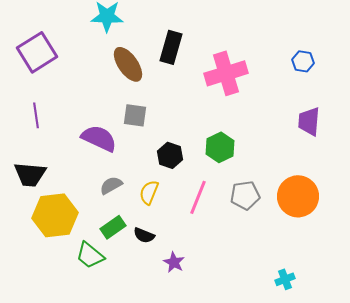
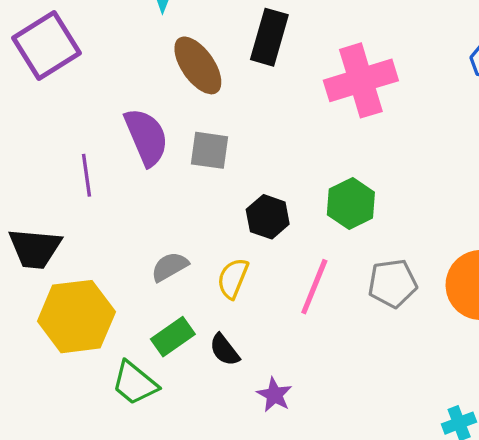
purple line: (36, 115) -> (86, 175), moved
purple semicircle: (99, 138) -> (146, 137), moved, turned 42
black semicircle: (144, 235) -> (224, 350), turned 30

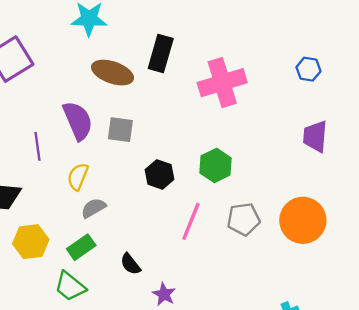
brown ellipse: (198, 65) -> (113, 73), turned -36
yellow semicircle: (233, 278) -> (78, 177), moved
yellow hexagon: (76, 317) -> (31, 242), size x0.7
green rectangle: (173, 337) -> (81, 247), moved

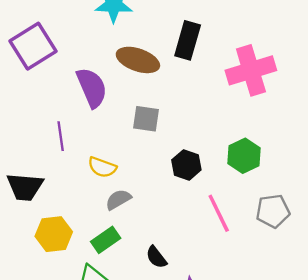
purple semicircle: (78, 121) -> (92, 88), moved
yellow semicircle: (78, 177) -> (102, 167), turned -92
pink line: (191, 221) -> (219, 213), turned -48

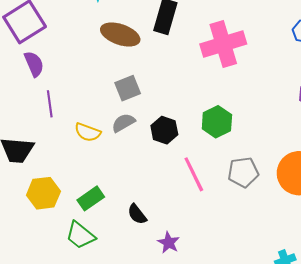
purple semicircle: (92, 88) -> (34, 64), moved, size x0.7
gray square: (146, 119) -> (128, 88), turned -30
gray semicircle: (118, 200) -> (123, 123), moved

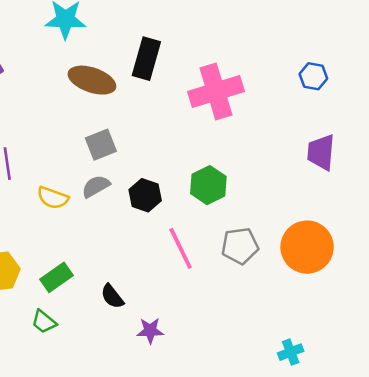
green trapezoid: (80, 235) -> (44, 322), size x0.7
purple star: (169, 243) -> (150, 331), turned -30

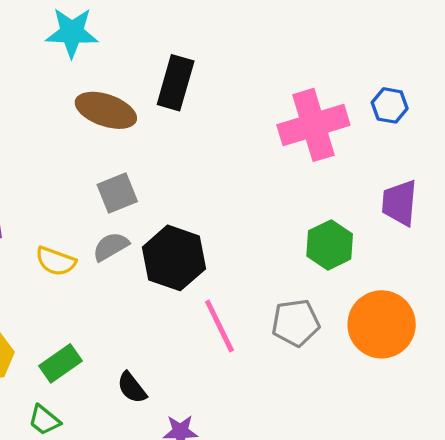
pink cross: (216, 91) -> (313, 125), moved
green hexagon: (208, 185) -> (330, 245), moved
black hexagon: (145, 195) -> (174, 258), size x1.5

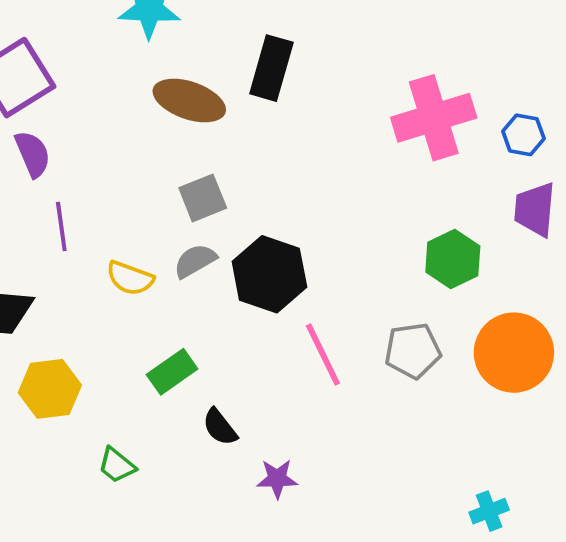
blue hexagon: (390, 105) -> (523, 135), moved
green rectangle: (60, 363) -> (172, 372), moved

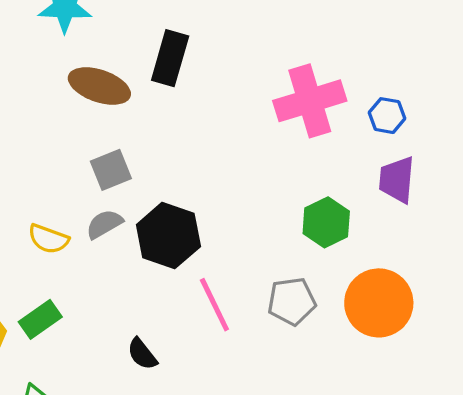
green rectangle: (172, 372) -> (40, 319), moved
black semicircle: (220, 427) -> (142, 354), moved

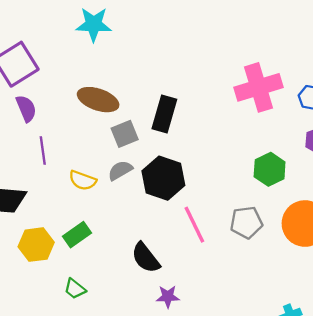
black rectangle: (170, 58) -> (164, 114), moved
brown ellipse: (99, 86) -> (98, 100), moved
black semicircle: (142, 354) -> (146, 258), size x1.4

